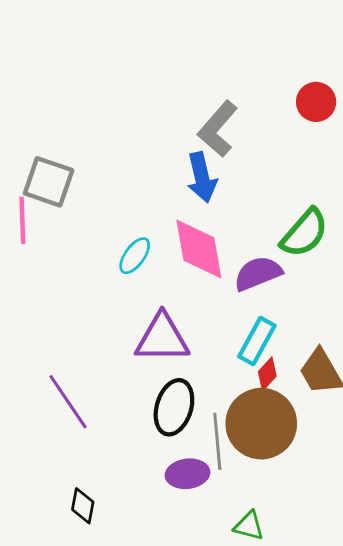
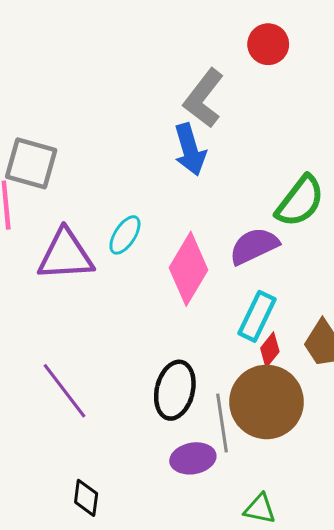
red circle: (316, 102) -> (268, 44), moved
pink diamond: (199, 249) -> (188, 269), moved, turned 44
purple triangle: (162, 338) -> (66, 255), moved

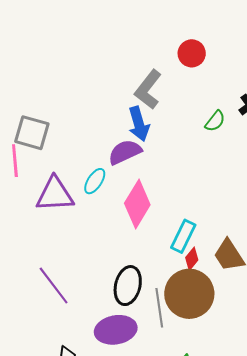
green semicircle: (300, 201) -> (215, 121), moved, size x0.6
purple semicircle: (254, 246) -> (125, 152), moved
purple ellipse: (193, 458) -> (116, 330), moved, size x1.4

